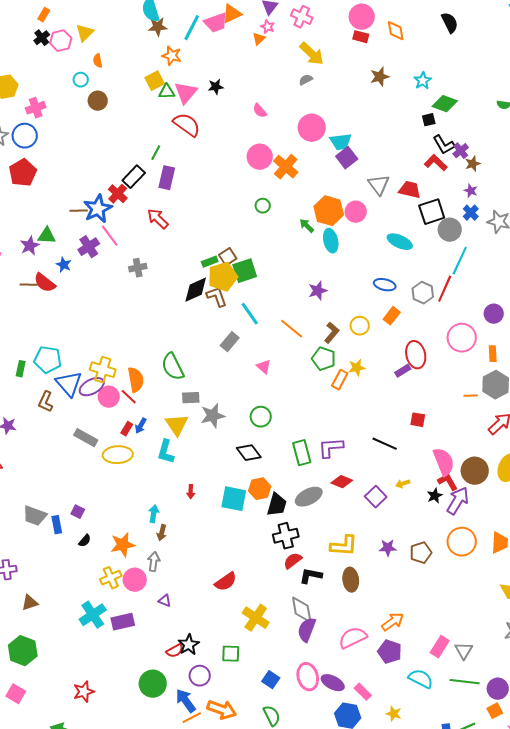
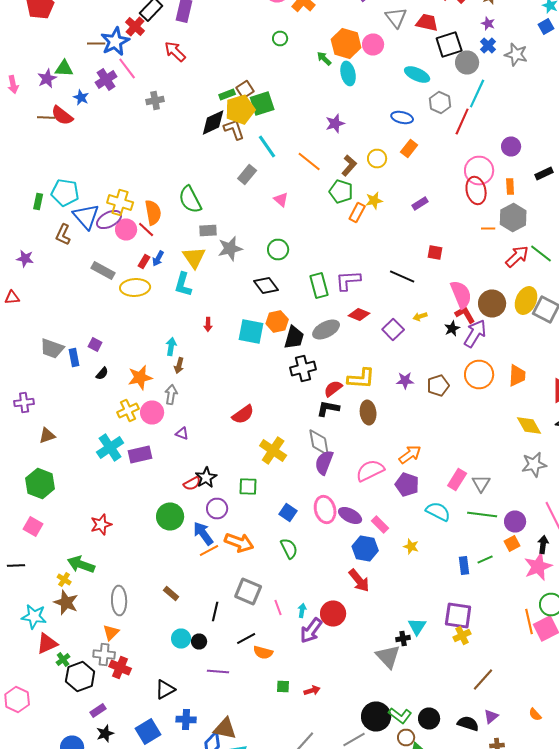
gray hexagon: (423, 293) -> (440, 102), moved
red ellipse: (416, 355) -> (476, 190), moved
red semicircle: (293, 561) -> (333, 388), moved

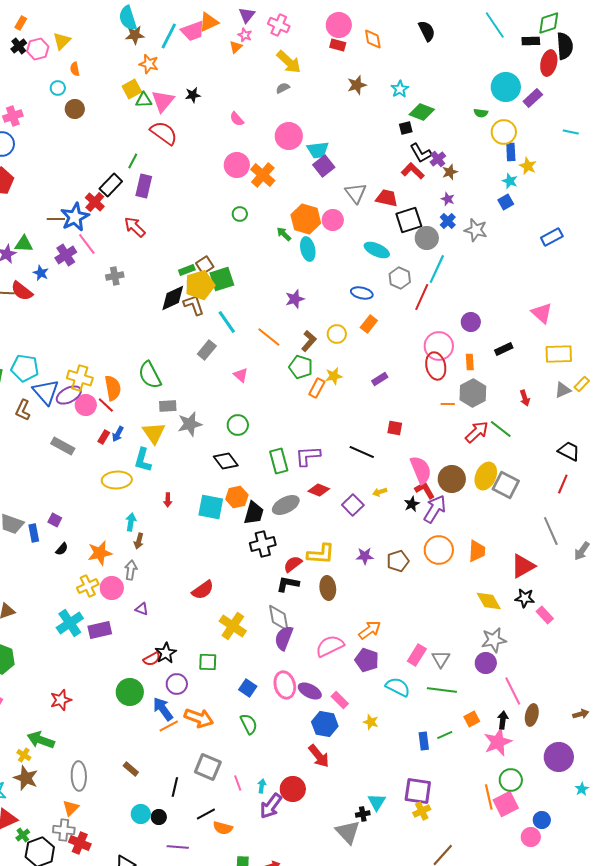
yellow ellipse: (135, 288) -> (117, 480), moved
purple circle: (515, 522) -> (486, 663), moved

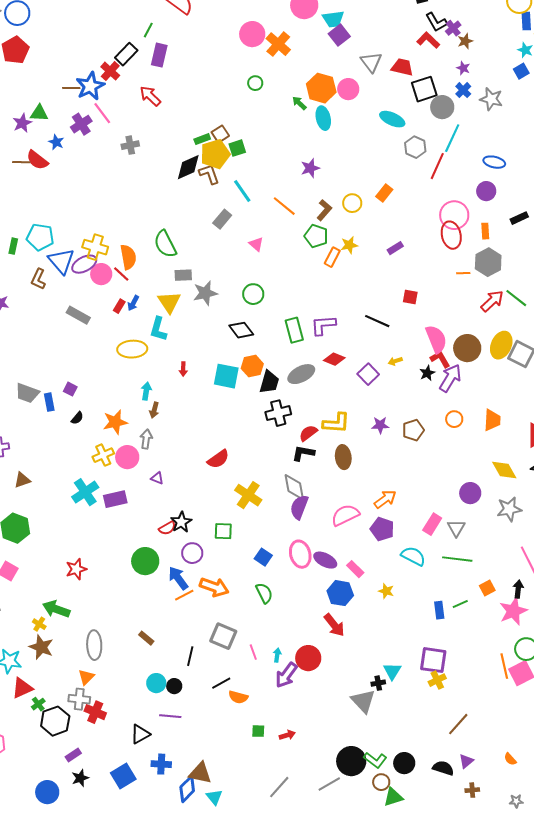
green square: (222, 279) -> (237, 148), size x0.7
blue ellipse: (362, 293) -> (494, 162), moved
orange circle: (439, 550) -> (454, 419), size x0.6
purple circle: (486, 663) -> (470, 493), moved
purple line: (178, 847) -> (170, 716), moved

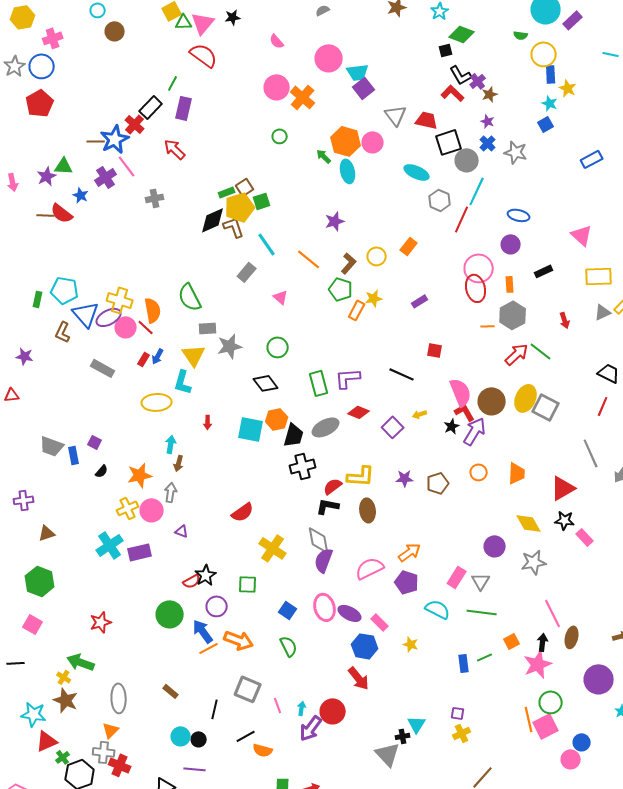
purple square: (433, 660) -> (458, 713), size x0.5

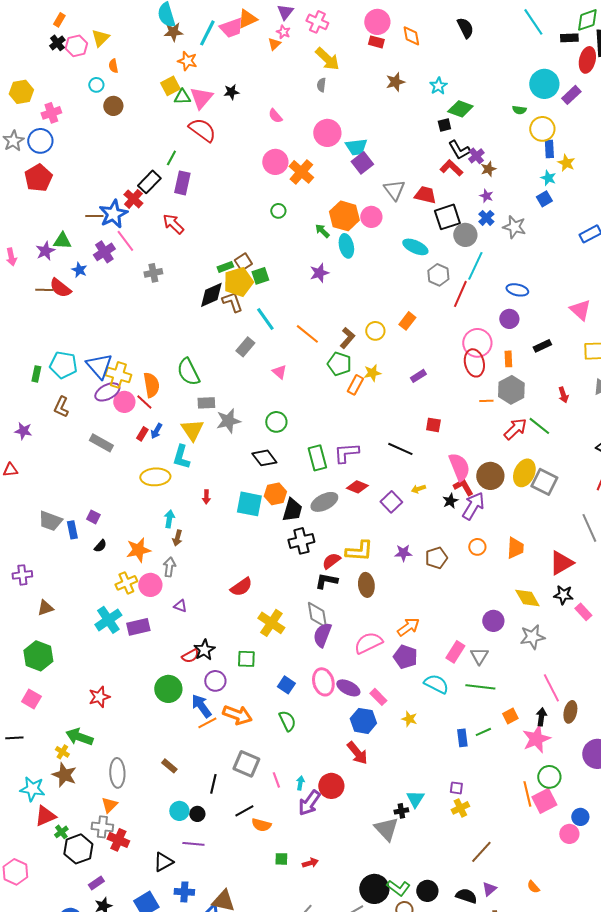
gray semicircle: (323, 10) -> (321, 85), turned -56
purple star: (335, 221) -> (319, 273), moved
blue triangle: (86, 314) -> (99, 366), moved

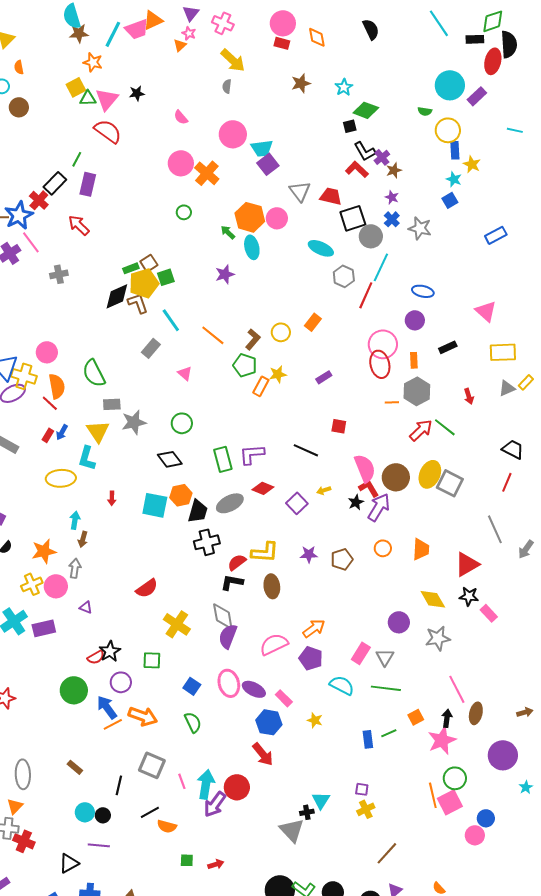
pink circle: (124, 402) -> (47, 352), moved
cyan arrow: (300, 783) -> (206, 784), size x2.0

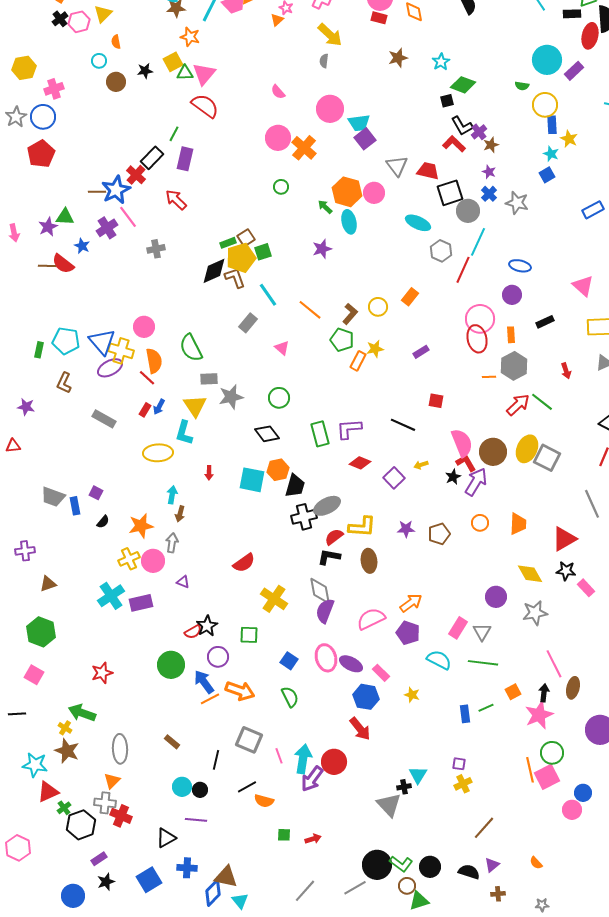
black star: (137, 93) -> (145, 71), moved
gray ellipse: (230, 503) -> (327, 506), moved

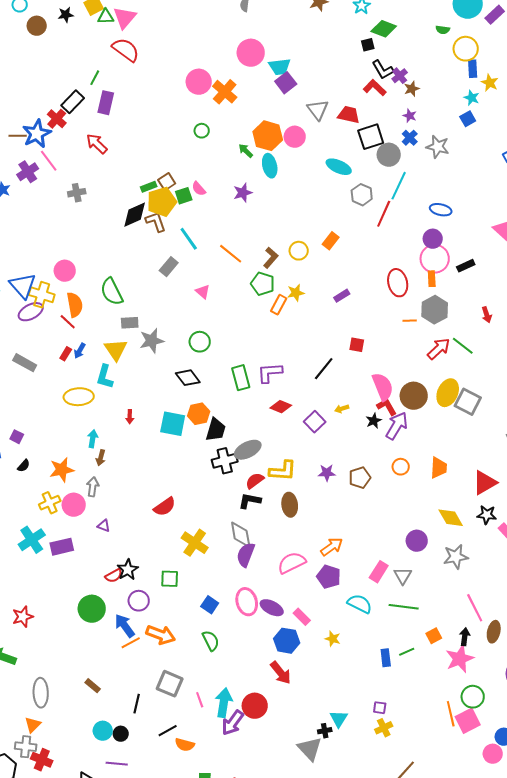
pink semicircle: (278, 92) -> (199, 189), moved
pink circle: (480, 319) -> (435, 259), moved
black line: (403, 425) -> (324, 369), turned -75

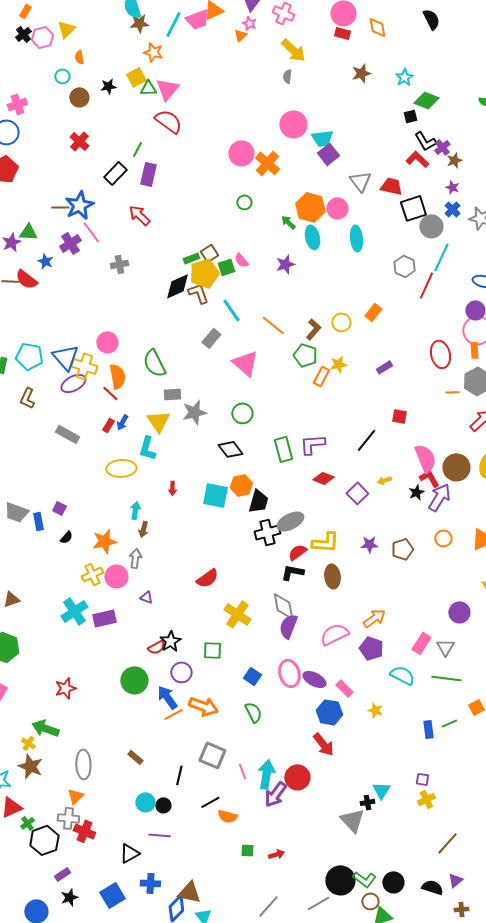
red cross: (57, 119) -> (79, 141), moved
cyan ellipse: (339, 167) -> (356, 238), moved, turned 60
pink triangle: (203, 292) -> (245, 363), size x1.8

